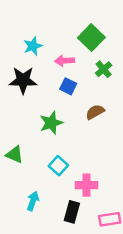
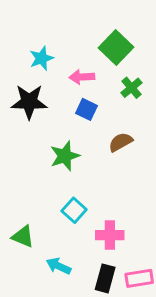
green triangle: (15, 155) -> (23, 237), moved
cyan arrow: (33, 201) -> (59, 266), moved, turned -84
black rectangle: (72, 212) -> (105, 278), moved

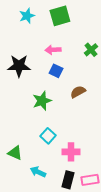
green square: (116, 47) -> (60, 16), moved, turned 30
cyan star: (42, 58) -> (27, 16), moved
green cross: (131, 88) -> (91, 50), moved

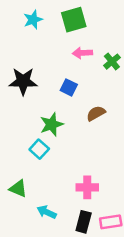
pink arrow: (53, 50) -> (82, 53), moved
cyan square: (48, 136) -> (39, 149), moved

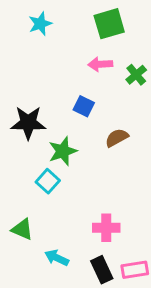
green square: (74, 20) -> (109, 24), moved
black star: (23, 81) -> (28, 123), moved
black rectangle: (84, 222) -> (102, 270), turned -40

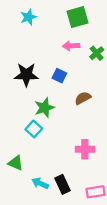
black star: (28, 123) -> (26, 75), moved
pink cross: (106, 228) -> (85, 149), moved
black rectangle: (102, 270) -> (63, 184), moved

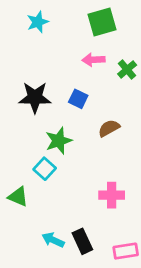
green triangle: (16, 163) -> (18, 197), moved

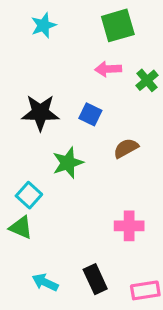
cyan square: (45, 169) -> (29, 195), moved
cyan arrow: (53, 240) -> (45, 282), moved

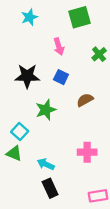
pink arrow: (108, 69) -> (59, 47), moved, turned -105
black rectangle: (95, 279) -> (50, 188), moved
cyan arrow: (45, 282) -> (46, 164), moved

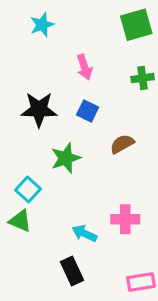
green square: (79, 17) -> (136, 25), moved
green cross: (99, 54) -> (143, 78), turned 32
cyan arrow: (46, 164) -> (84, 233), moved

